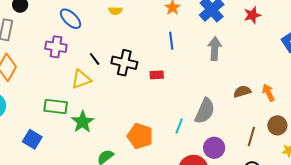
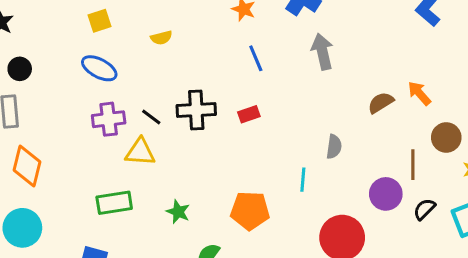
purple cross: (56, 47) -> (109, 119), moved
yellow triangle: (81, 79) -> (140, 152), turned 40
gray semicircle: (205, 111) -> (334, 147), size x0.6
green star: (83, 122) -> (178, 212), moved, size x0.7
purple circle: (214, 148) -> (386, 194), moved

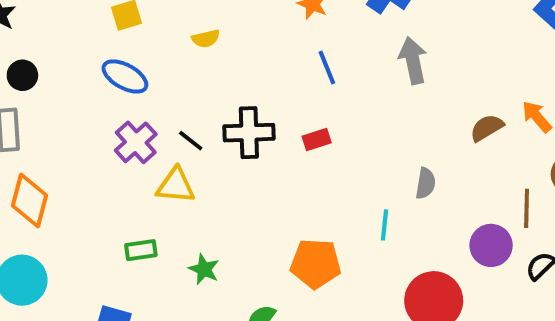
purple cross: (109, 119) -> (136, 142), turned -36
green rectangle: (114, 203) -> (141, 250), size x0.7
green star: (178, 212) -> (204, 269), moved

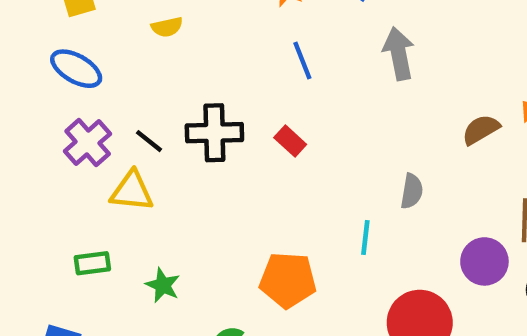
red rectangle: (317, 139) -> (290, 141), turned 60

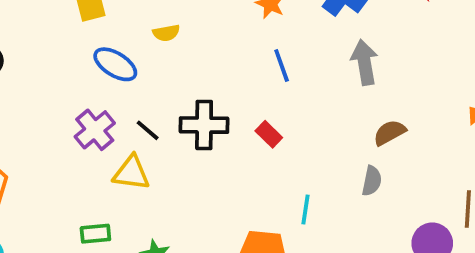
blue ellipse: (76, 69) -> (115, 64), moved
brown semicircle: (481, 130) -> (390, 133), moved
cyan line: (365, 237) -> (306, 209), moved

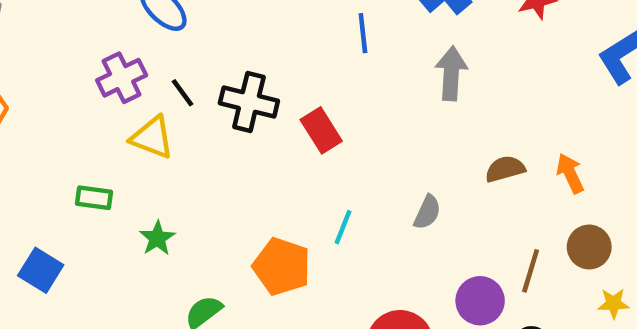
blue line: (282, 65) -> (363, 33), moved
brown semicircle: (390, 133) -> (505, 169), moved
red rectangle: (269, 134) -> (321, 130), size x1.4

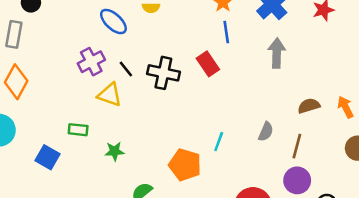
red rectangle: (321, 130) -> (208, 64), moved
green star: (157, 238) -> (114, 151), turned 30
blue square: (41, 270) -> (48, 157), moved
brown line: (531, 271) -> (297, 146), moved

